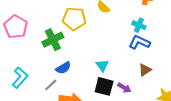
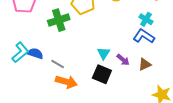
blue semicircle: (63, 68) -> (35, 53), moved, turned -140
gray line: (51, 85) -> (58, 64), moved, turned 64
purple arrow: (124, 88) -> (123, 60), moved

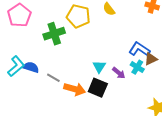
cyan cross: (146, 19) -> (137, 67), moved
brown triangle: (145, 64) -> (151, 59), moved
orange arrow: (66, 82) -> (75, 89), moved

